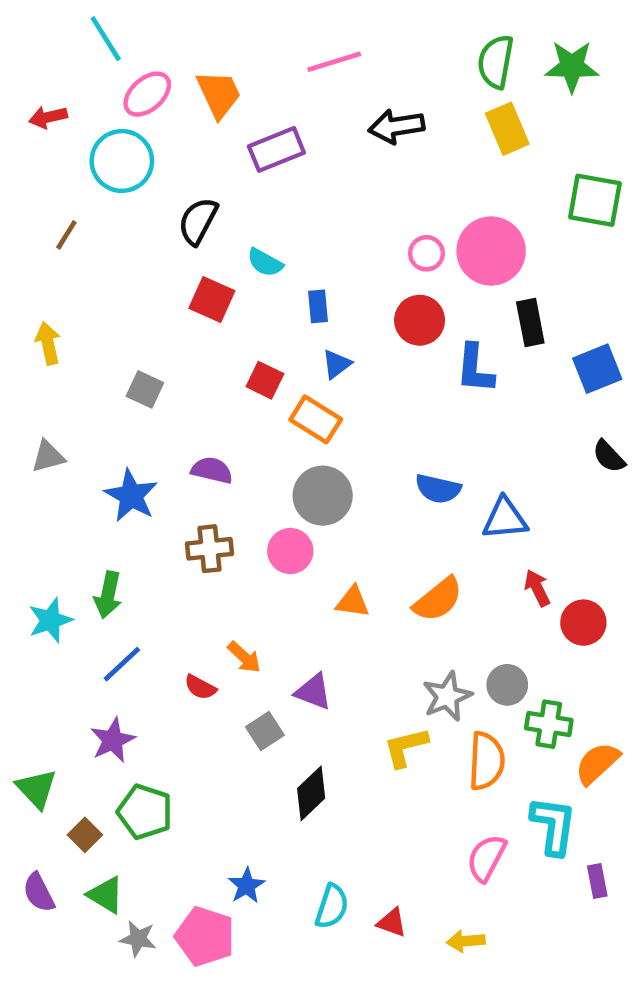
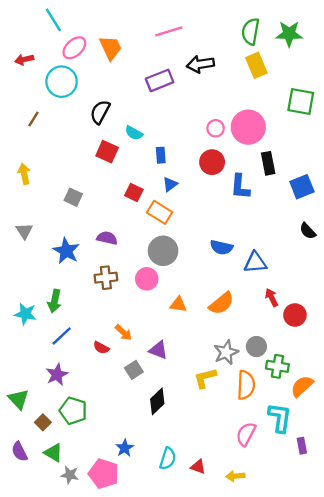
purple rectangle: (276, 149) -> (160, 80), moved
gray triangle: (48, 456) -> (24, 231), turned -48
cyan star: (50, 620) -> (25, 314), turned 30

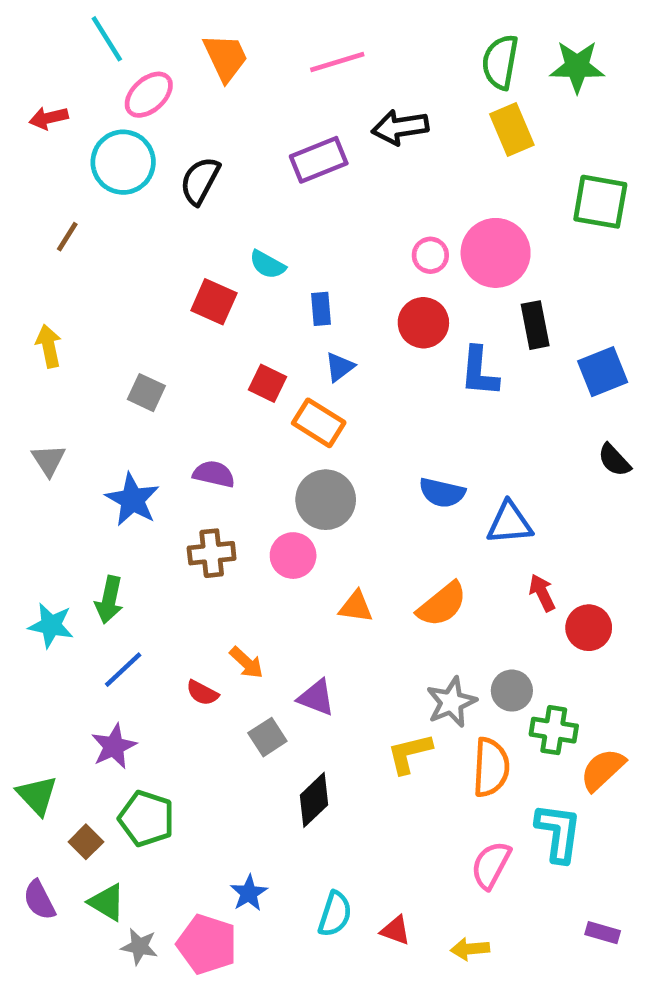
orange trapezoid: (111, 48) -> (226, 57), moved
black semicircle: (100, 112) -> (200, 181), moved
purple rectangle: (302, 446) -> (603, 933), moved, turned -63

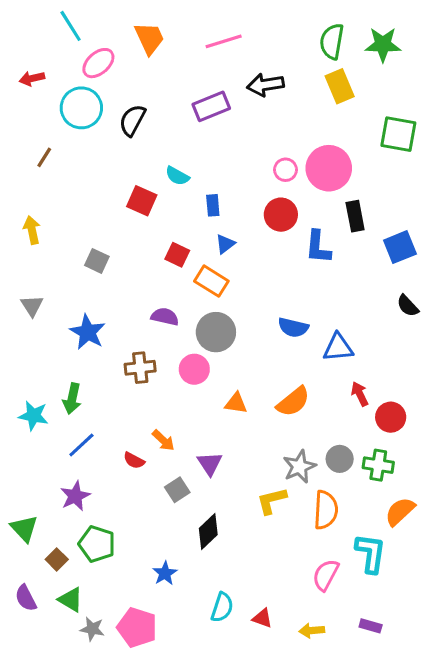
purple semicircle: (214, 474) -> (165, 317), moved
purple triangle: (316, 698) -> (210, 464), turned 36
green cross: (554, 730) -> (378, 465), moved
blue star: (249, 893) -> (165, 573), moved
purple rectangle: (603, 933) -> (371, 626), moved

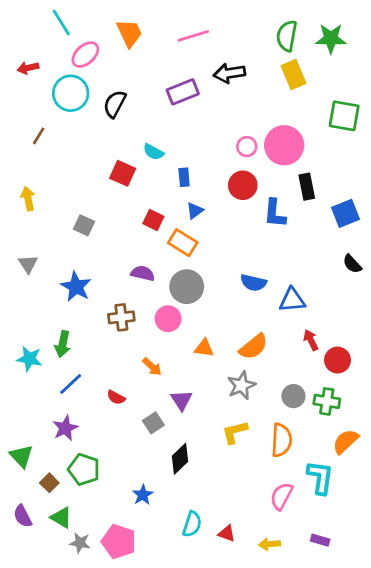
orange arrow: (163, 440) -> (152, 367), moved
gray star: (299, 467) -> (241, 385), moved

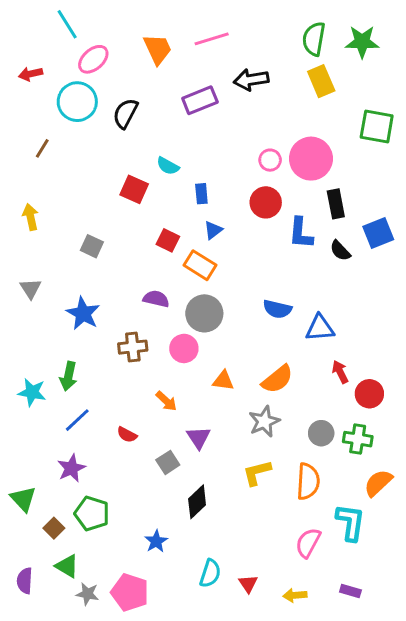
orange trapezoid: (129, 33) -> (158, 49), moved
black semicircle: (352, 264) -> (340, 251), moved
purple semicircle: (23, 516) -> (25, 581), moved, turned 30
red triangle: (227, 533) -> (248, 584), turned 36

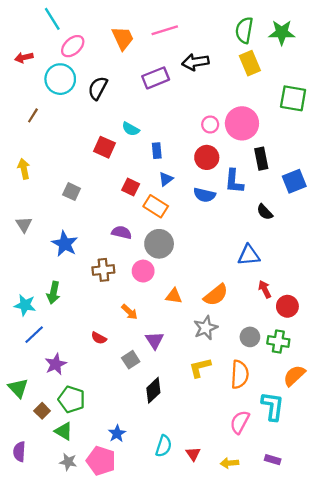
black semicircle: (340, 251) -> (265, 212), moved
blue semicircle: (277, 309) -> (204, 195), moved
blue line: (77, 420) -> (34, 335), moved
blue star: (156, 541) -> (117, 433), moved
green triangle: (67, 566) -> (64, 431), moved

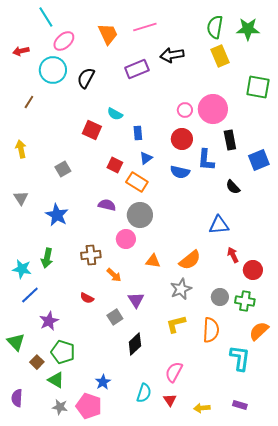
gray square: (72, 192) -> (63, 169), turned 35
brown cross: (103, 270) -> (91, 255), moved
pink semicircle: (240, 422) -> (174, 372), moved

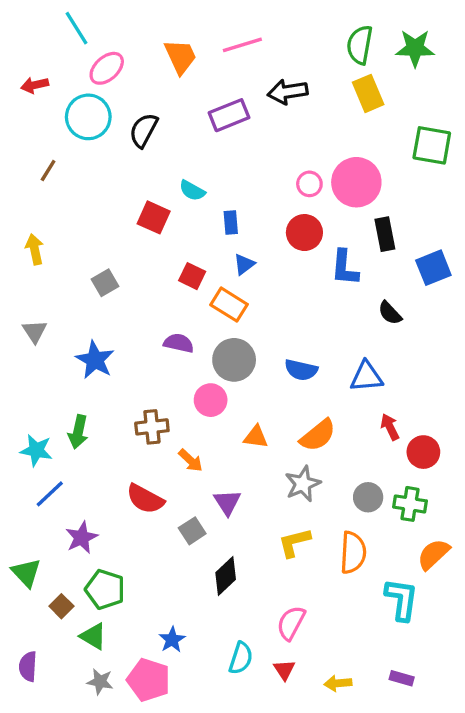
blue semicircle: (180, 172) -> (301, 370), moved
red semicircle: (87, 298) -> (145, 499), size x1.6

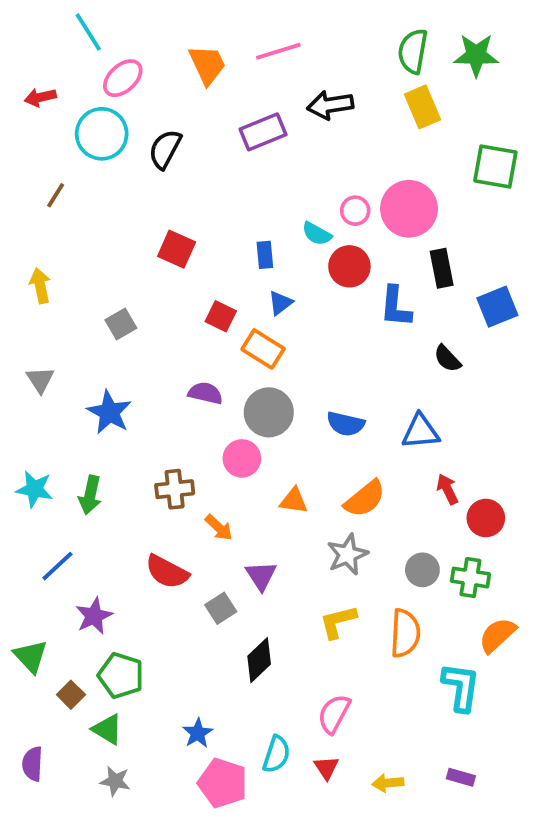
cyan semicircle: (192, 191) -> (317, 234), moved
cyan star: (36, 450) -> (34, 489), moved
pink pentagon: (149, 680) -> (223, 783), moved

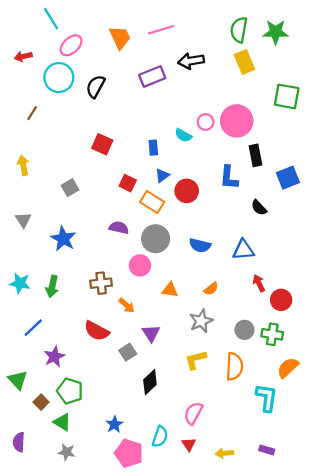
red circle: (349, 266) -> (187, 191), moved
orange semicircle: (365, 499) -> (211, 289), size x0.6

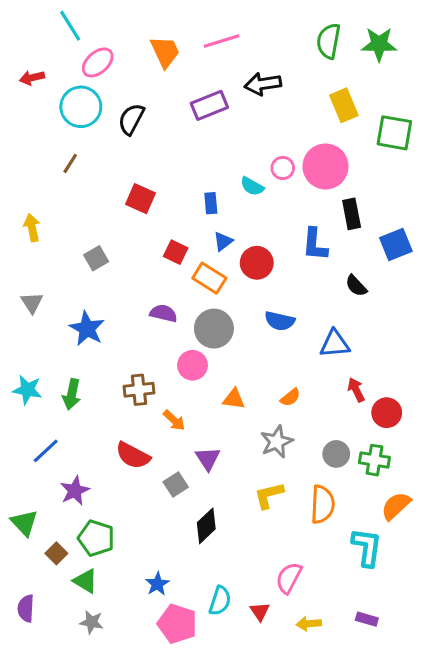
yellow rectangle: (244, 62) -> (344, 105), moved
brown line: (32, 113) -> (70, 163), moved
blue semicircle: (200, 245) -> (280, 321), moved
pink semicircle: (193, 413) -> (289, 578), moved

